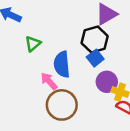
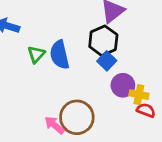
blue semicircle: (62, 64) -> (60, 55), moved
pink arrow: (49, 81) -> (54, 125), moved

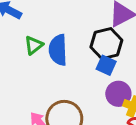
blue square: (107, 61) -> (106, 65), turned -30

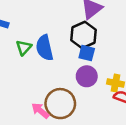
purple circle: (118, 94) -> (87, 76), moved

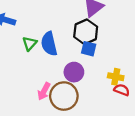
purple circle: (87, 76) -> (74, 72), moved
pink arrow: (40, 111) -> (44, 91), moved, turned -102

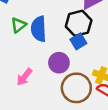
blue square: (89, 49) -> (78, 41), turned 35
brown circle: (64, 96) -> (76, 88), moved

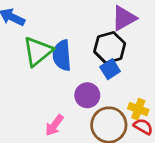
green triangle: (19, 25) -> (38, 51), size x1.6
pink arrow: (24, 77) -> (54, 125), moved

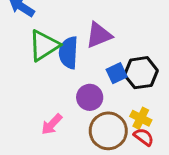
purple triangle: (124, 18) -> (99, 35), moved
black hexagon: (110, 48) -> (141, 73), moved

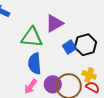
green triangle: (44, 45) -> (32, 37), moved, turned 45
blue semicircle: (68, 53) -> (35, 64), moved
purple circle: (90, 97) -> (53, 84), moved

